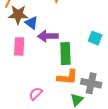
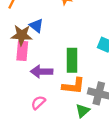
brown star: (18, 15) -> (22, 35), moved
purple arrow: (48, 36) -> (42, 71), moved

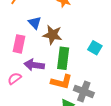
brown star: (22, 35) -> (52, 35), moved
pink semicircle: (38, 103) -> (15, 78), moved

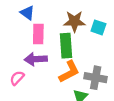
brown star: (52, 35) -> (74, 21), moved
pink rectangle: (19, 44) -> (38, 34), moved
orange L-shape: (62, 82) -> (69, 72), turned -30

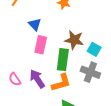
purple arrow: (36, 59) -> (37, 79), moved, turned 48
pink semicircle: (17, 78) -> (15, 79), turned -88
gray cross: (96, 78) -> (90, 72), moved

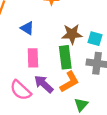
pink rectangle: (41, 45) -> (33, 58), moved
pink semicircle: (15, 79) -> (21, 90), size x1.5

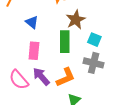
brown star: (72, 34) -> (76, 20), moved, turned -30
green rectangle: (65, 57) -> (65, 42), moved

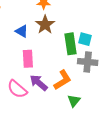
brown star: (76, 20) -> (45, 25), moved
green rectangle: (65, 42) -> (70, 44), moved

